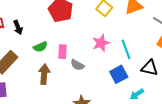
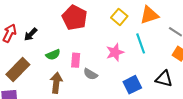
black arrow: (18, 27) -> (31, 34), turned 64
cyan line: (126, 49) -> (141, 43), moved

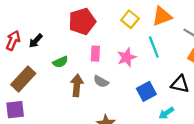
red pentagon: (75, 18) -> (82, 21), turned 30
pink rectangle: (76, 60) -> (95, 54), moved
brown arrow: (56, 83) -> (77, 85), moved

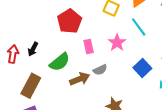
green semicircle: (60, 62) -> (60, 62), size x1.5
gray semicircle: (101, 81) -> (100, 70), turned -40
brown arrow: (77, 85) -> (80, 79), turned 78

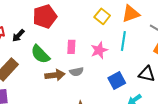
red pentagon: (69, 21) -> (45, 17), moved
cyan line: (139, 27) -> (123, 41), turned 30
green semicircle: (60, 62) -> (40, 54), turned 70

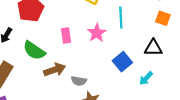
gray semicircle: (76, 72) -> (79, 81), moved, turned 32

